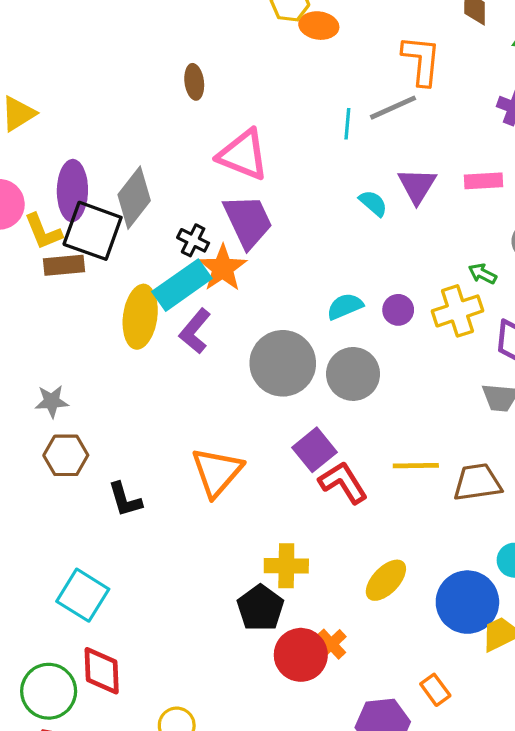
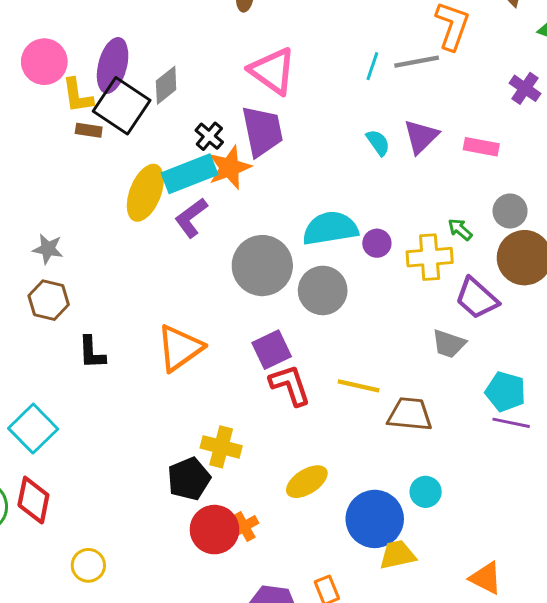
gray diamond: (134, 198) -> (166, 85), size x0.7
brown rectangle: (64, 265) -> (89, 130), size x0.7
cyan semicircle: (345, 306) -> (330, 228), size x1.6

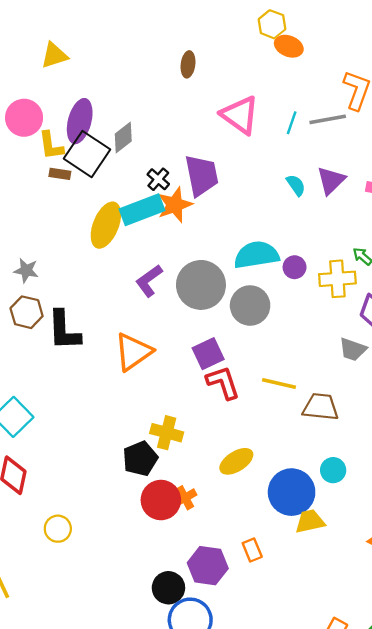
pink triangle: (273, 71) -> (240, 115), moved
purple L-shape: (191, 218) -> (149, 281), moved
black L-shape: (92, 352) -> (64, 330), moved, size x1.5

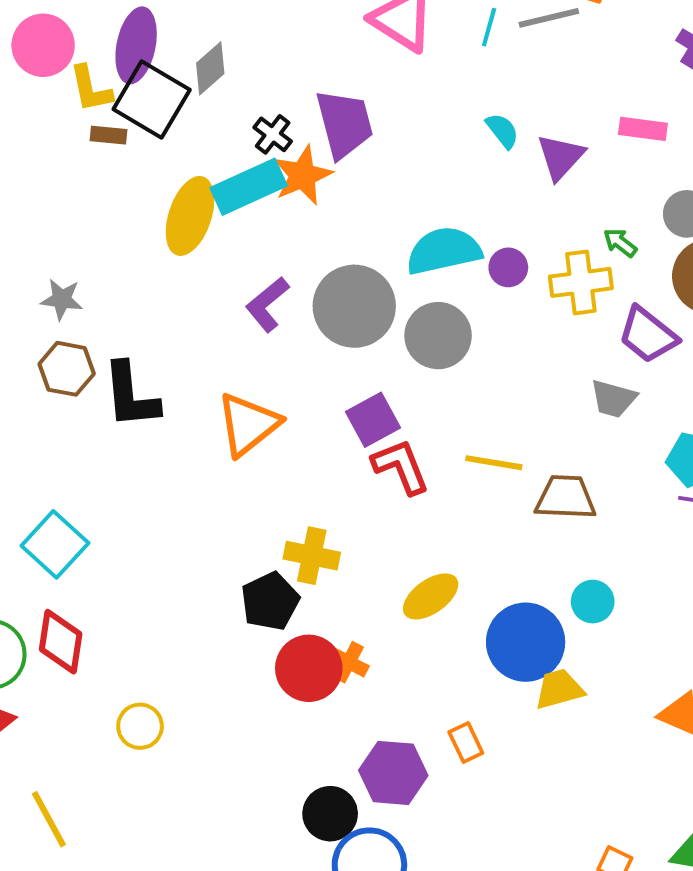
purple triangle: (331, 180) -> (561, 157), moved
orange cross: (185, 498) -> (349, 662), turned -30

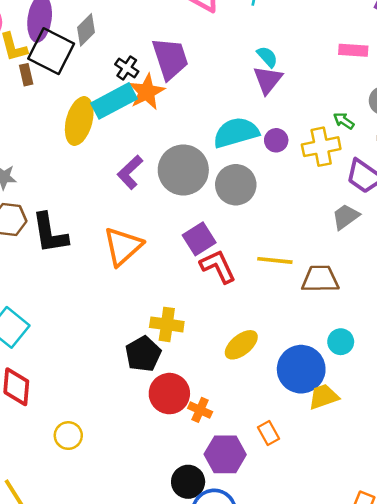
brown rectangle: (108, 135) -> (26, 75), turned 75
purple triangle: (561, 157) -> (268, 80), moved
gray trapezoid: (613, 399) -> (346, 217), turned 132
orange cross: (349, 662) -> (200, 410), moved

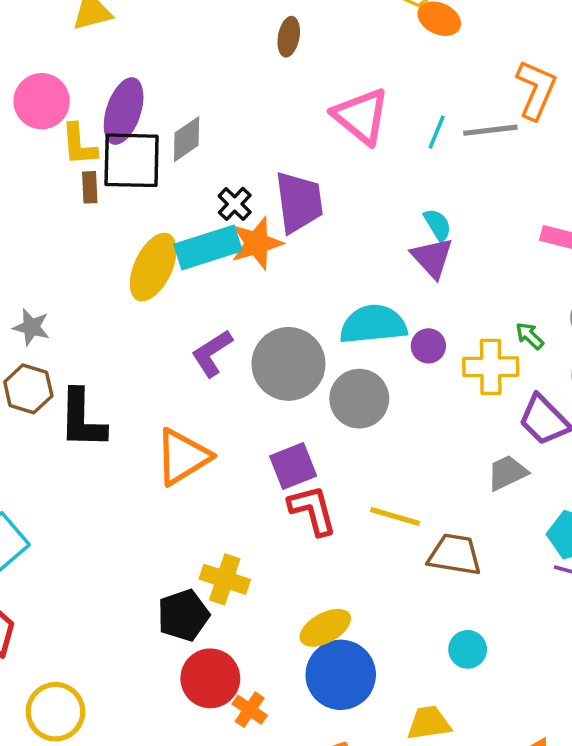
black square: (51, 51) -> (132, 160), turned -36
purple triangle: (268, 80) -> (432, 258), turned -32
blue circle: (301, 369) -> (341, 675), moved
yellow circle: (68, 436) -> (55, 712), size x1.4

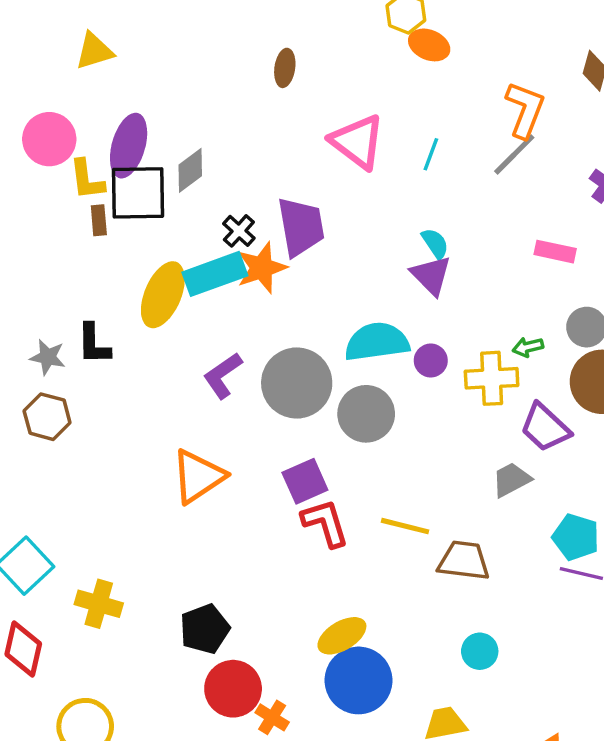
gray line: (490, 130) -> (514, 154), moved, turned -36
green arrow: (530, 336) -> (528, 347), turned -56
black L-shape: (82, 419) -> (94, 344), moved, size x0.7
yellow cross: (225, 579) -> (99, 604), moved

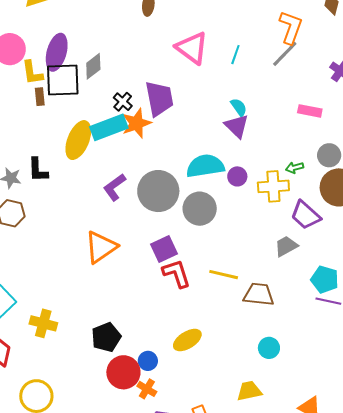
blue circle: (358, 680) -> (148, 361), moved, size x0.5

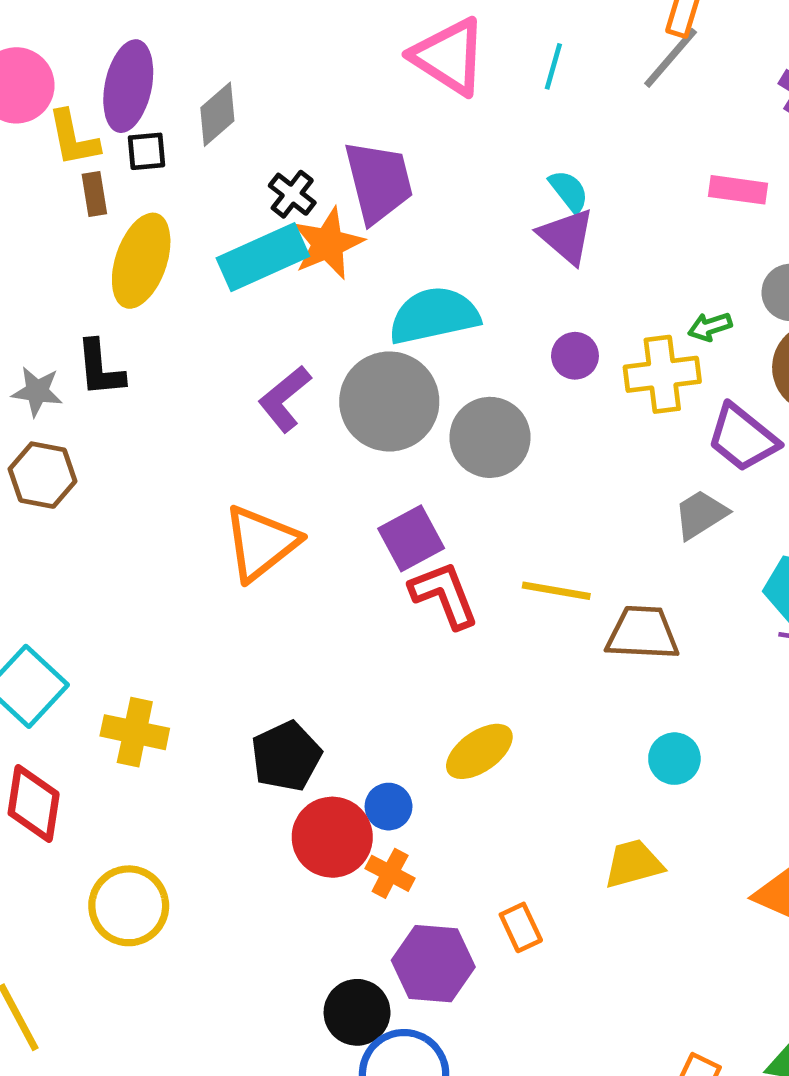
black square: (63, 80) -> (147, 151), size x0.5
yellow ellipse: (78, 140) -> (141, 261), moved
cyan semicircle: (205, 166) -> (434, 316), moved

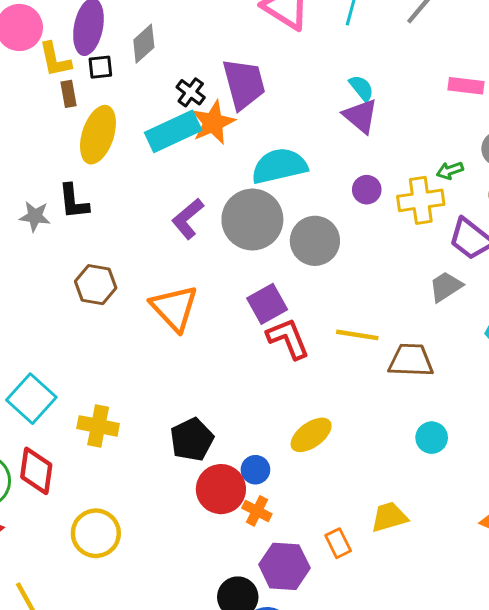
brown hexagon: (43, 475) -> (96, 285), moved
orange triangle: (261, 543) -> (174, 308), turned -34
yellow trapezoid: (634, 864) -> (389, 517), moved

